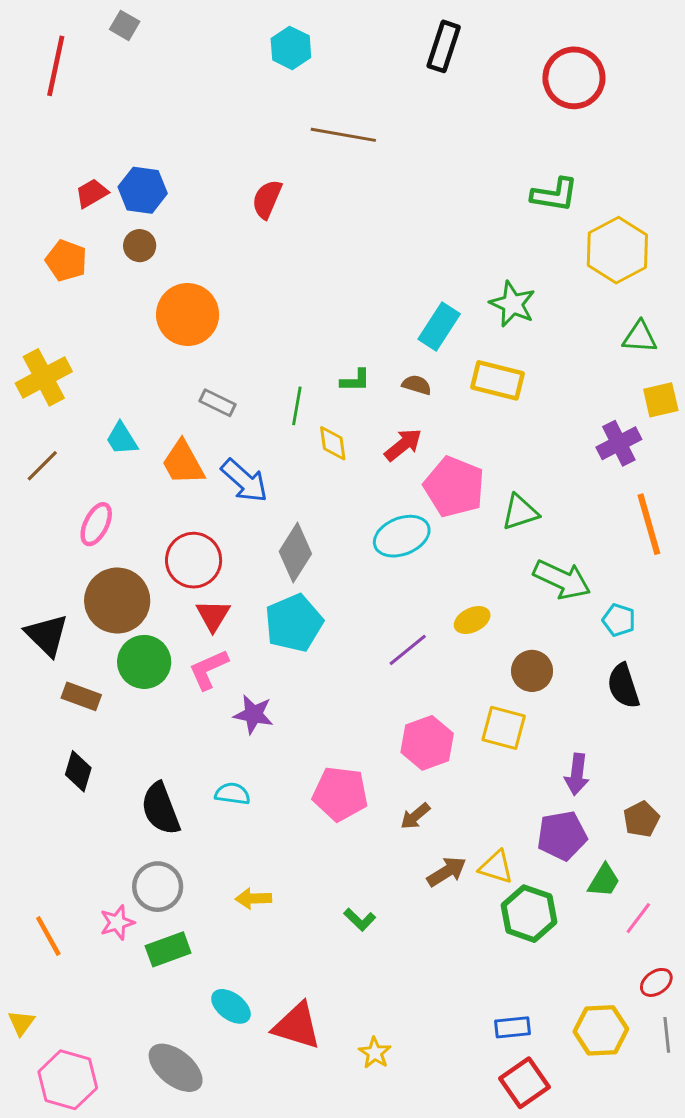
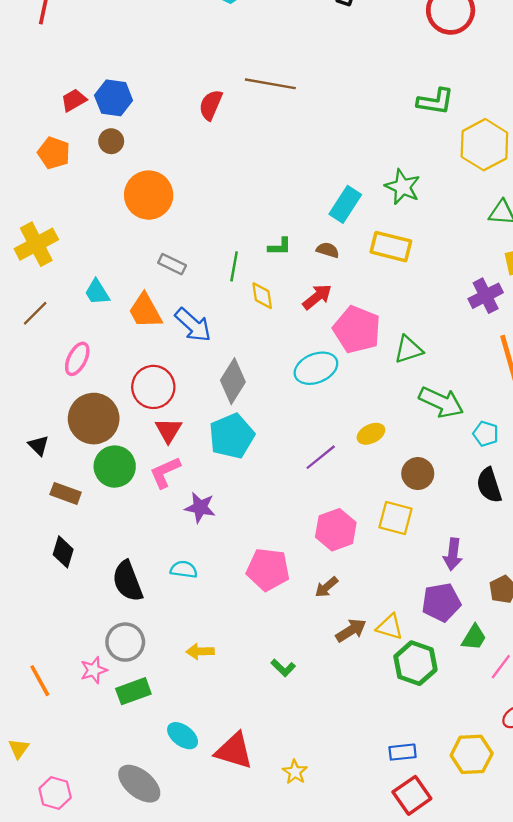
brown line: (343, 135) -> (270, 84), moved
black triangle: (47, 635) -> (39, 445), size x0.6
pink hexagon: (68, 1080) -> (55, 793), size x0.7

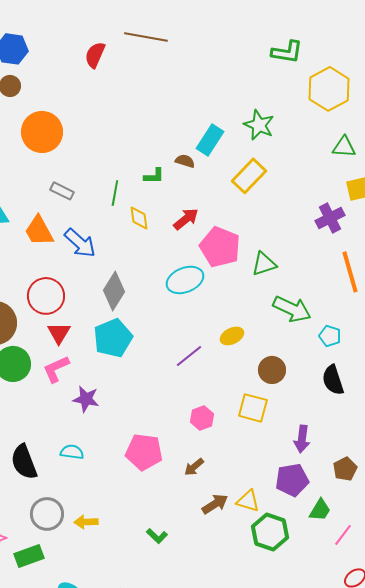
yellow rectangle: (391, 247) -> (249, 176), turned -60
brown semicircle: (328, 250) -> (185, 161), moved
pink hexagon: (336, 530) -> (202, 418), size x0.7
gray circle: (125, 642) -> (47, 514), moved

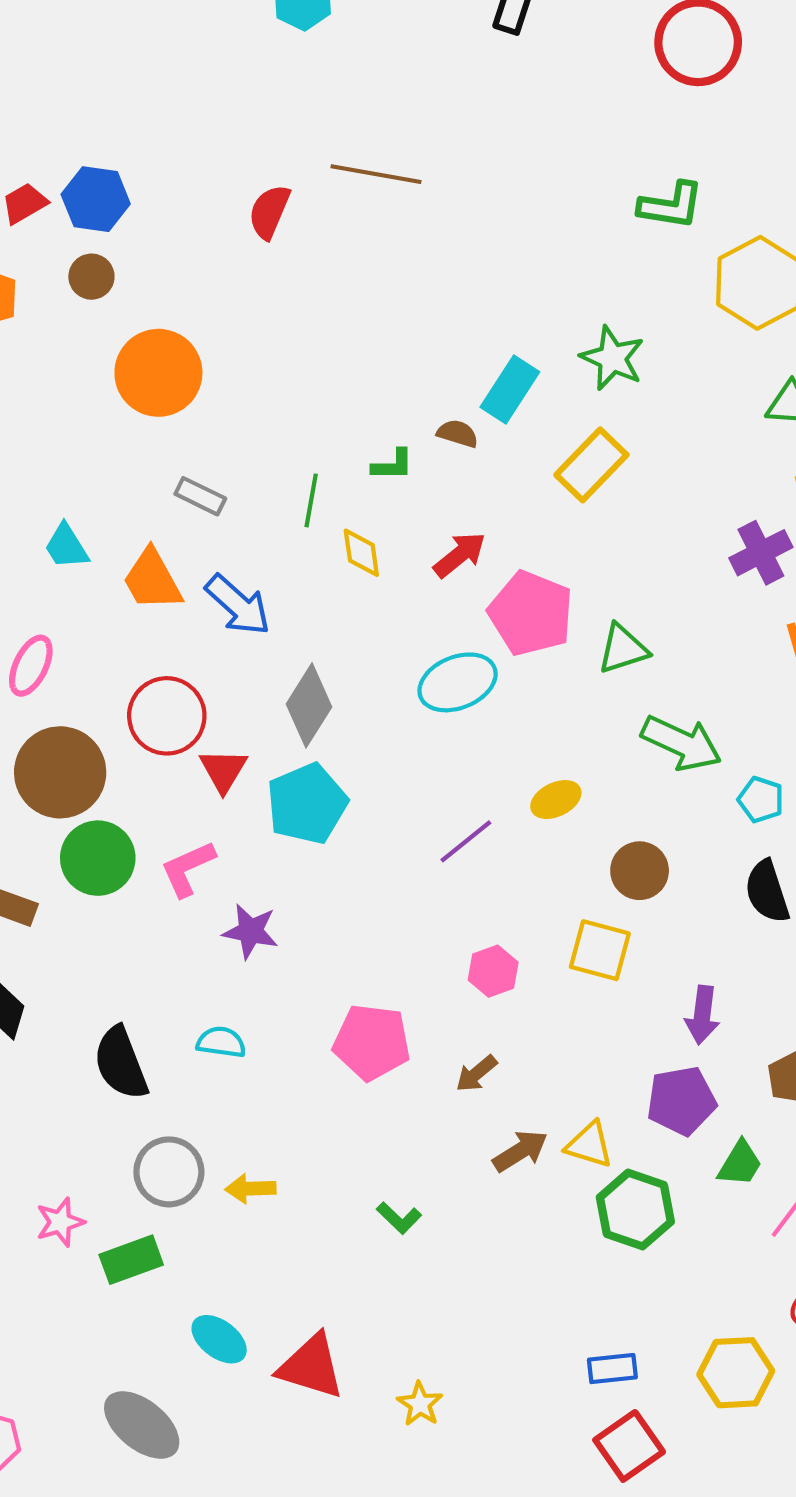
red triangle: (59, 333) -> (223, 770), moved

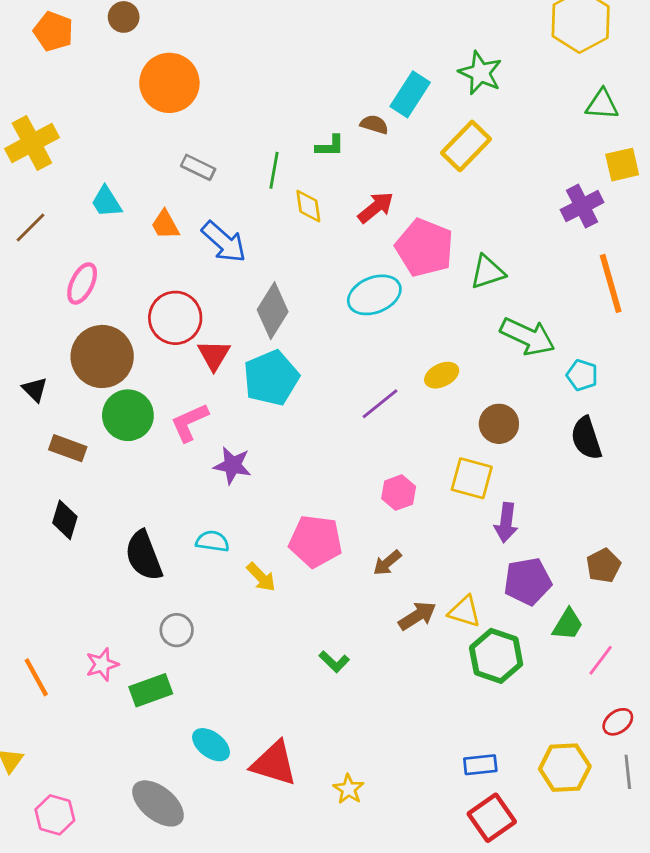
orange trapezoid: (152, 580) -> (165, 225), size x0.7
purple arrow: (702, 1015) -> (506, 523), moved
gray circle: (169, 1172) -> (177, 630), size x0.7
yellow arrow: (250, 1189) -> (261, 577), moved, turned -132

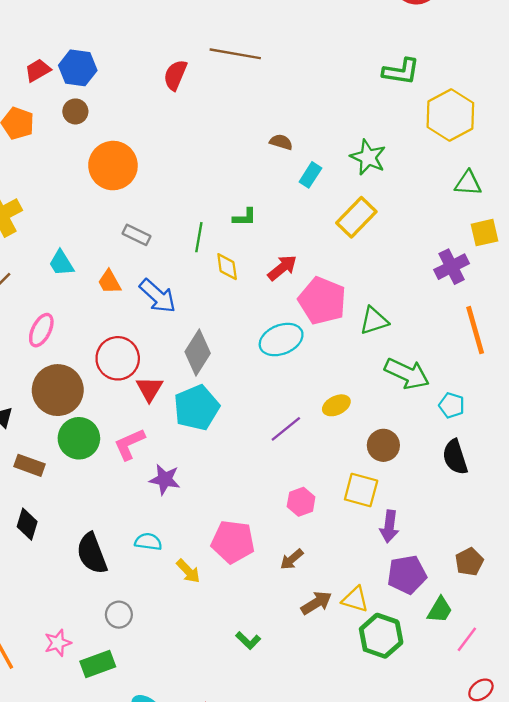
cyan rectangle: (410, 94) -> (310, 175), size x0.7
brown semicircle: (374, 124) -> (281, 142), moved

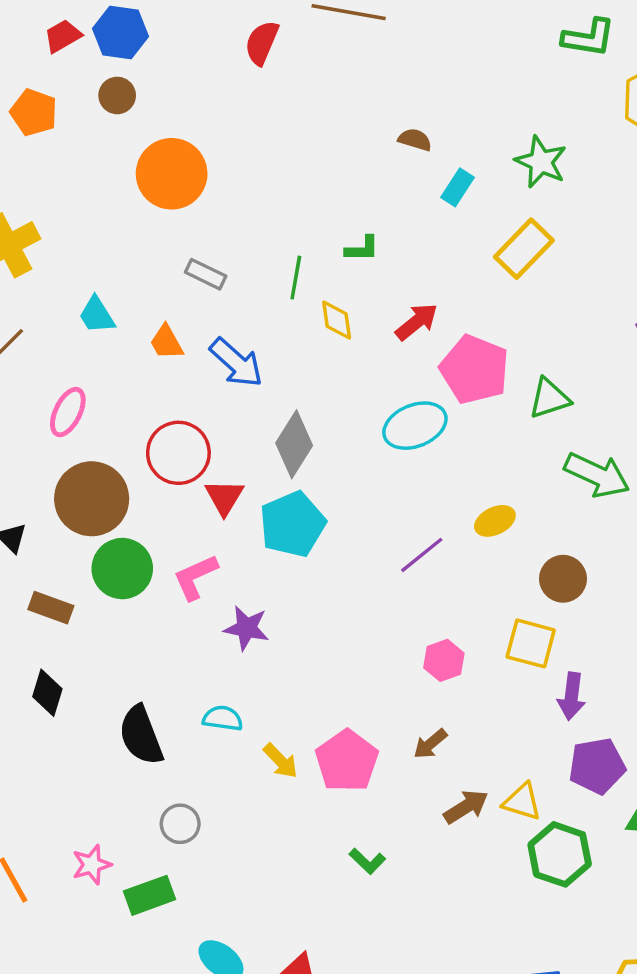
pink pentagon: (233, 542) -> (347, 761), moved, turned 30

